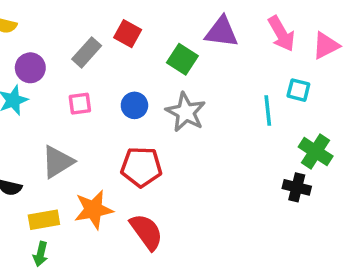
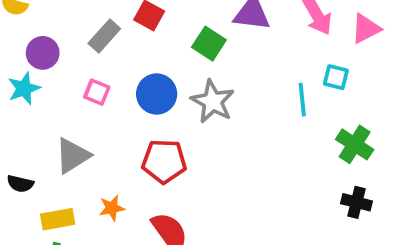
pink square: (80, 104) -> (97, 92), turned 30
blue circle: (134, 105) -> (157, 94), size x1.4
black cross: (297, 187) -> (356, 202), moved
orange star: (93, 210) -> (112, 208), size x0.6

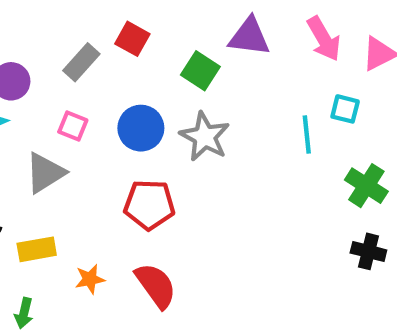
gray triangle: (73, 156) -> (45, 173), moved
orange star: (112, 208) -> (90, 279), moved
yellow rectangle: (58, 219) -> (37, 249), moved

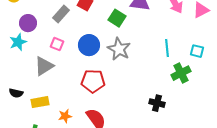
cyan square: (345, 109) -> (197, 51), moved
green cross: (366, 186) -> (181, 73), moved, turned 30
black cross: (368, 251) -> (157, 103), moved

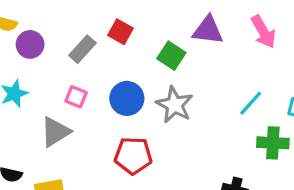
purple circle: (28, 23) -> (30, 44), moved
cyan line: (167, 48) -> (251, 103), turned 48
green cross: (181, 73) -> (273, 143), turned 30

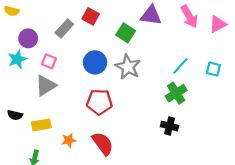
purple circle: (30, 44) -> (28, 38), moved
pink square: (76, 97) -> (49, 61), moved
green cross: (273, 143) -> (176, 93), moved, turned -35

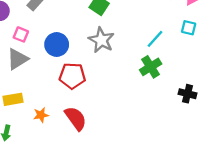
blue circle: (95, 62) -> (57, 45), moved
cyan square: (213, 69) -> (189, 28), moved
black cross: (170, 126) -> (188, 94), moved

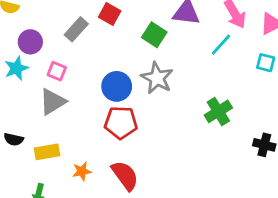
cyan line: (155, 39) -> (221, 45), moved
blue circle: (57, 45) -> (117, 86), moved

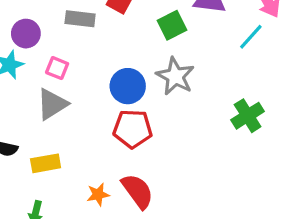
gray rectangle: (76, 29) -> (80, 19), turned 55
green square: (154, 35) -> (172, 25), turned 30
orange star: (82, 171) -> (98, 194), moved

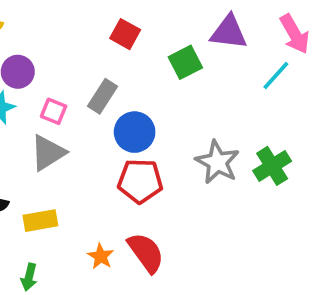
gray rectangle: (80, 19) -> (103, 96), moved, turned -64
gray star: (175, 76) -> (217, 162), moved
orange star: (98, 194) -> (101, 256), turned -30

